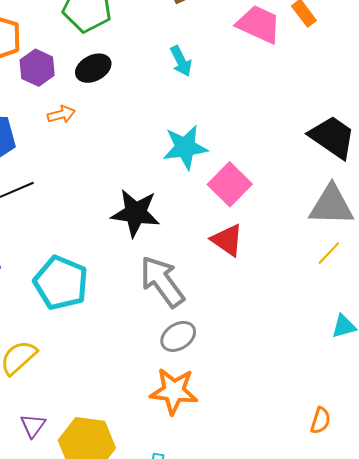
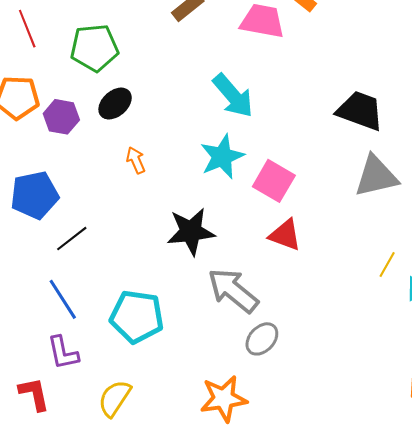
cyan arrow: (181, 61) -> (233, 96), moved, size x1.6
orange arrow: (61, 114) -> (136, 160), moved, turned -84
yellow line: (329, 253) -> (387, 265), moved
orange star: (174, 391) -> (224, 399), moved

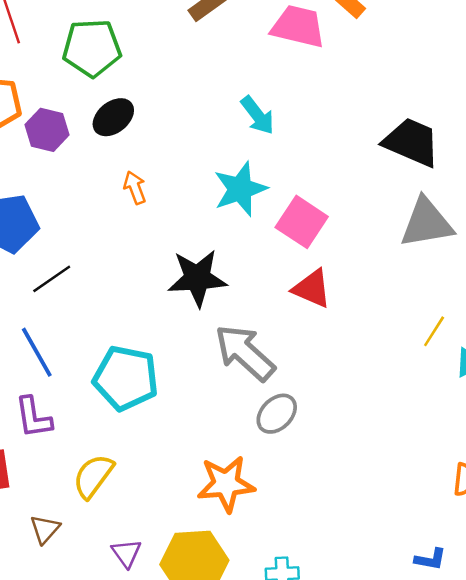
cyan arrow: (233, 96) -> (258, 115), size x0.7

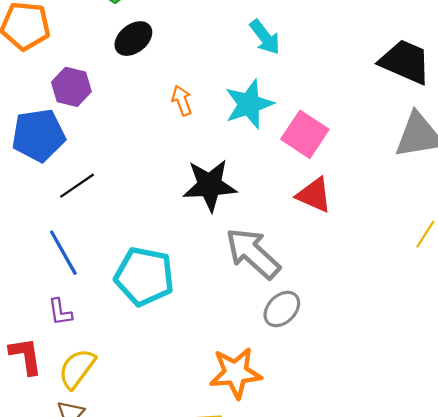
purple hexagon: (47, 130) -> (71, 87), moved
orange arrow: (135, 188) -> (182, 101), moved
purple L-shape: (33, 417) -> (60, 312), size x0.7
yellow semicircle: (93, 476) -> (77, 369), moved

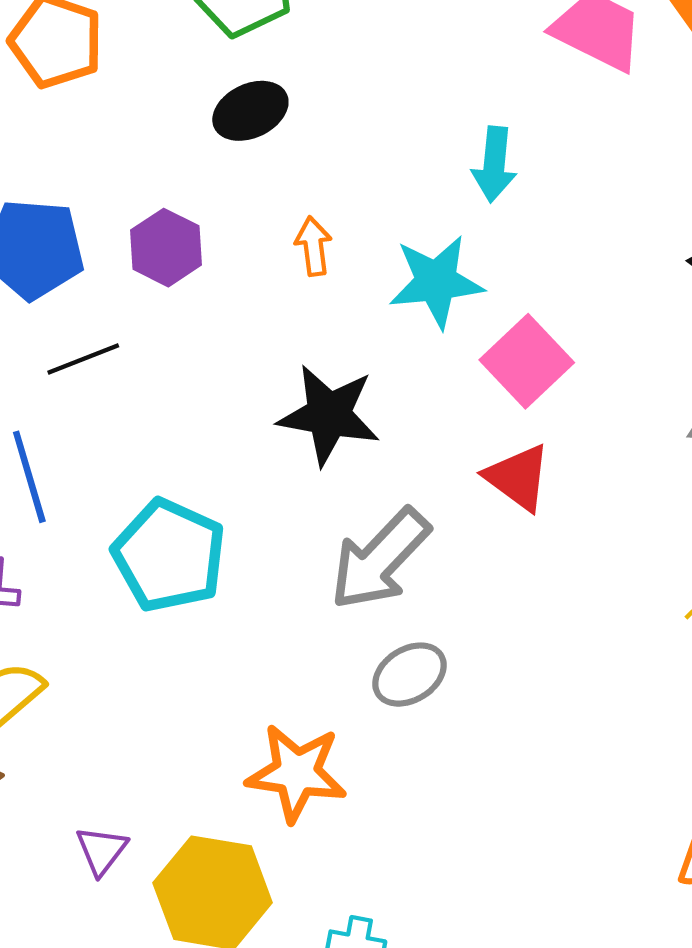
cyan arrow: (265, 37) -> (494, 164), turned 30
purple hexagon: (71, 87) -> (166, 248), moved
gray arrow: (253, 253) -> (380, 559), turned -102

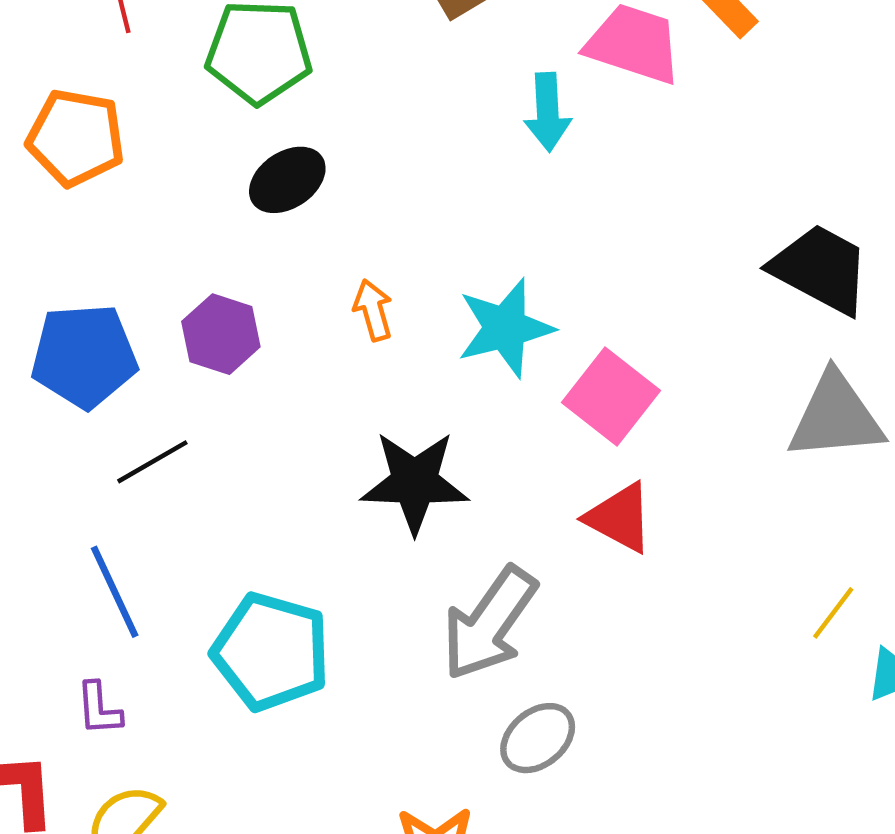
cyan arrow: (494, 164) -> (548, 112), moved

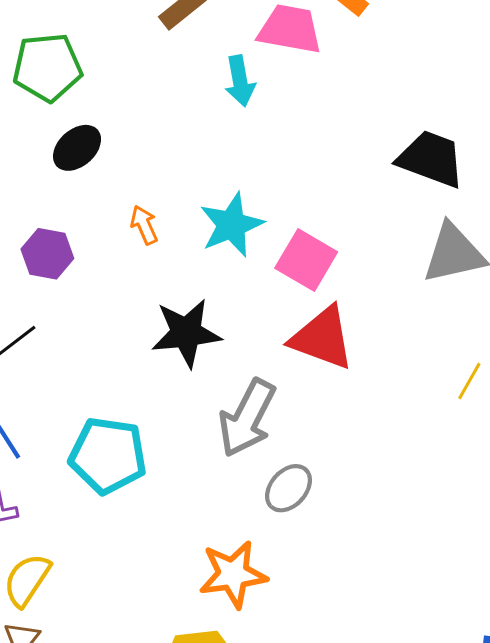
red triangle: (620, 518) -> (322, 338), size x1.4

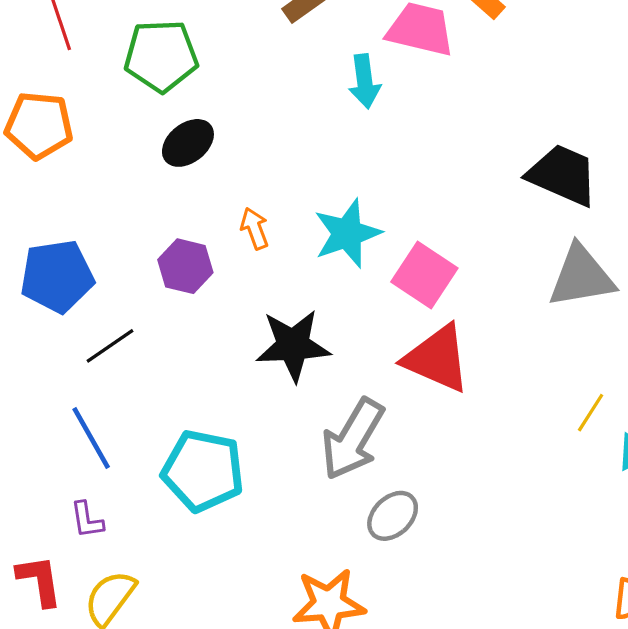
purple hexagon: (47, 254) -> (185, 266), moved

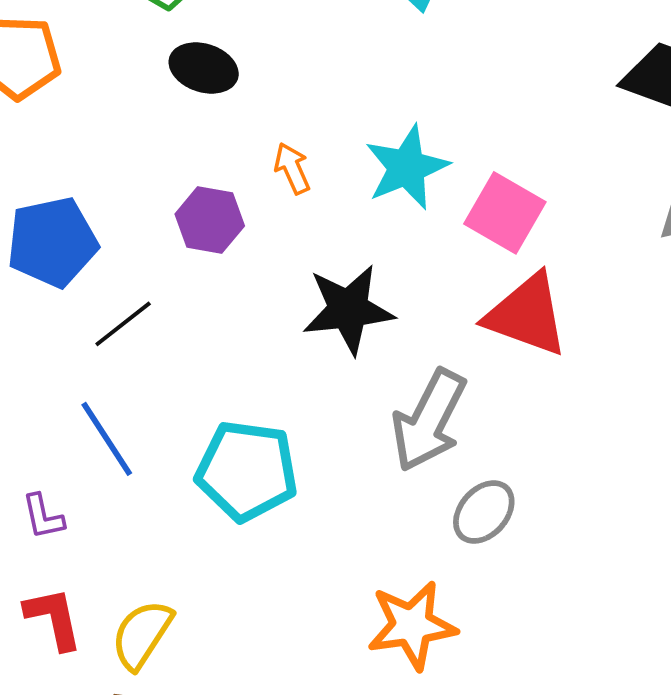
black ellipse: (188, 143) -> (204, 68), turned 60
purple L-shape: (87, 520) -> (43, 517), moved

